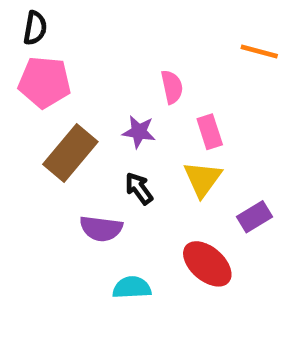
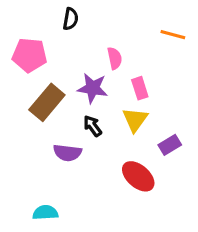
black semicircle: (35, 28) -> (71, 19), moved
purple star: (139, 132) -> (93, 88), size x1.4
cyan semicircle: (132, 288) -> (45, 213), moved

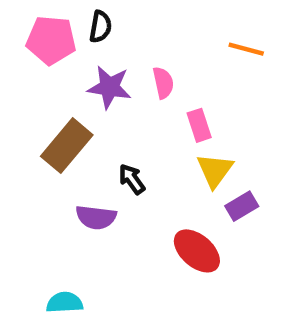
pink pentagon: (30, 55) -> (51, 40), moved
purple star: (93, 88) -> (109, 87), moved
yellow triangle: (135, 120) -> (215, 170), moved

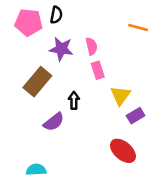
pink rectangle: (199, 125) -> (98, 70), moved
black arrow: (132, 179) -> (74, 100), turned 36
purple semicircle: (96, 217) -> (54, 122), turned -45
red ellipse: (197, 251) -> (123, 151), moved

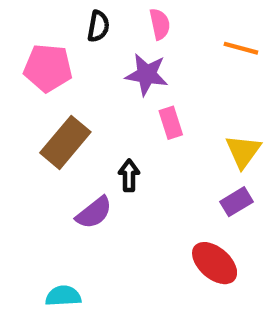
pink pentagon: (29, 22) -> (48, 68), moved
pink semicircle: (91, 46) -> (160, 24), moved
purple star: (61, 49) -> (147, 74), moved
yellow triangle: (120, 95) -> (243, 151), moved

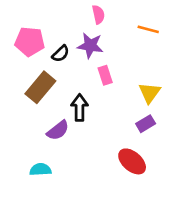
black semicircle: (98, 26) -> (61, 54), moved, turned 36
black arrow: (129, 175) -> (80, 108), size x1.4
cyan semicircle: (63, 296) -> (40, 170), moved

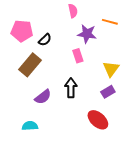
purple star: (90, 46) -> (87, 34), moved
black arrow: (80, 108) -> (71, 88), moved

